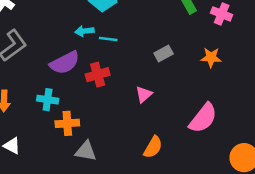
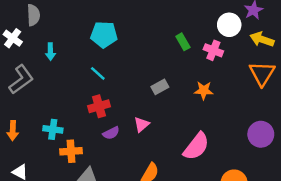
cyan arrow: (84, 31) -> (50, 52), moved, turned -84
cyan line: (108, 39) -> (98, 73), moved, turned 35
purple semicircle: (65, 63) -> (111, 133), moved, size x0.6

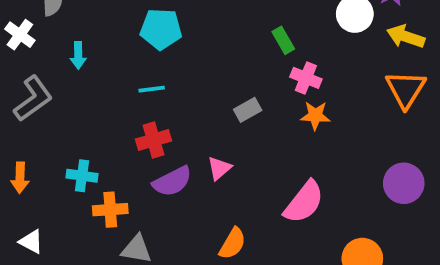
pink cross: (213, 50) -> (306, 78), moved
cyan line: (98, 73) -> (152, 89), turned -49
purple semicircle: (111, 133) -> (172, 181), size x1.5

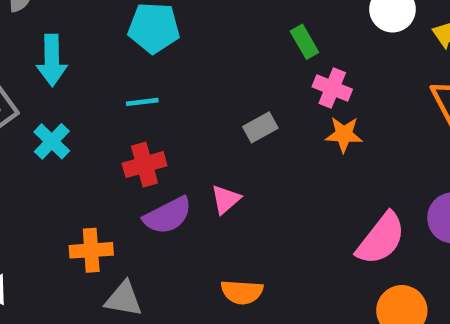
cyan arrow: (78, 55) -> (52, 60), size x1.5
cyan cross: (82, 176) -> (52, 141), moved, turned 36
pink semicircle: (304, 202) -> (381, 239), moved
orange semicircle: (233, 243) -> (242, 292), turned 64

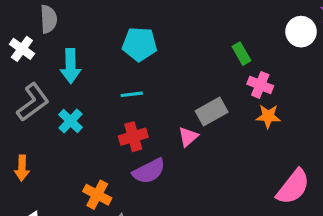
gray rectangle: (260, 127) -> (212, 112), size x1.4
pink triangle: (226, 199) -> (188, 137), moved
orange cross: (91, 250) -> (97, 195), turned 32

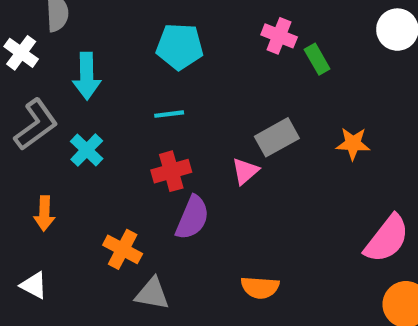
pink cross: (260, 85) -> (279, 36), moved
orange arrow: (22, 168) -> (44, 213), moved
purple semicircle: (149, 171) -> (192, 218), turned -40

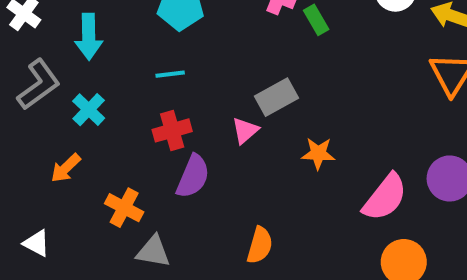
orange star: (353, 144) -> (318, 153), moved
orange arrow: (44, 213) -> (66, 168), moved, turned 44
orange semicircle: (260, 287) -> (260, 245), turned -78

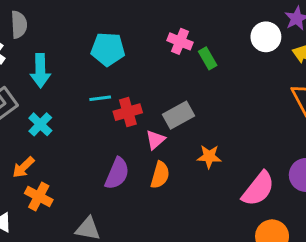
red cross: (172, 130) -> (128, 112), moved
orange cross: (124, 208) -> (39, 196), moved
orange semicircle: (260, 245) -> (160, 175), moved

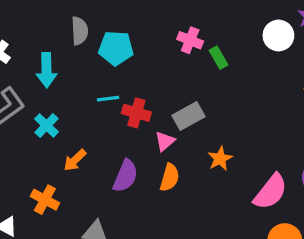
gray semicircle: (19, 25) -> (80, 31), moved
red cross: (128, 112) -> (136, 113), turned 32
orange star: (209, 157) -> (220, 159), turned -30
orange arrow: (23, 167) -> (75, 160), moved

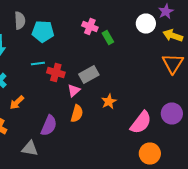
purple semicircle: (125, 176) -> (49, 126), moved

